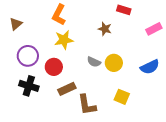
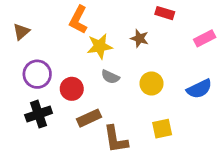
yellow star: (64, 40) -> (100, 46), moved
gray semicircle: (94, 62) -> (110, 77), moved
black cross: (29, 86) -> (39, 114), turned -36
yellow square: (122, 97) -> (162, 129), turned -35

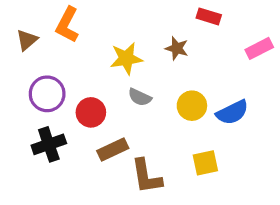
orange L-shape: (78, 20) -> (67, 25), moved
blue semicircle: (199, 89) -> (232, 112), moved

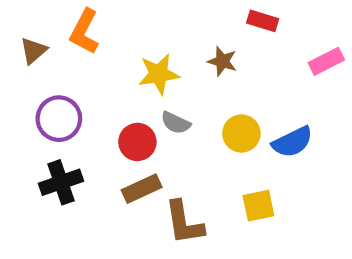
red circle: (91, 112) -> (137, 142), moved

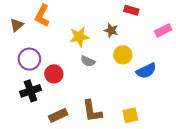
yellow circle: (241, 133) -> (123, 55), moved
red circle: (137, 142) -> (54, 74), moved
brown rectangle: (142, 189) -> (58, 115), moved
yellow square: (258, 206) -> (130, 115), moved

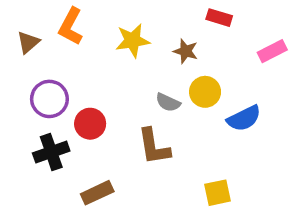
yellow star: (79, 37) -> (133, 41), moved
gray semicircle: (88, 61) -> (168, 102), moved
brown L-shape: (92, 111) -> (154, 147), moved

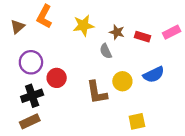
red rectangle: (219, 18) -> (143, 37), moved
yellow circle: (205, 92) -> (122, 81), moved
gray semicircle: (168, 102) -> (106, 51), moved, turned 40
brown rectangle: (97, 193) -> (30, 121), moved

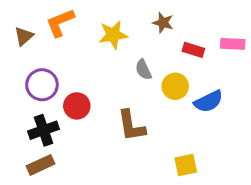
orange L-shape: (44, 17) -> (60, 23), turned 40
brown star: (117, 32) -> (163, 23), moved
pink rectangle: (172, 32) -> (233, 44), turned 30
yellow circle: (122, 81) -> (175, 86), moved

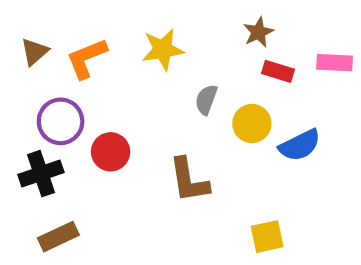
orange L-shape: (60, 23) -> (87, 58), moved
brown star: (163, 23) -> (258, 32), moved, turned 30
gray semicircle: (143, 70) -> (206, 100), turned 45
black cross: (43, 130) -> (41, 174), moved

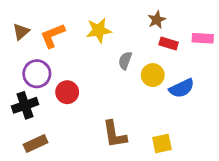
brown L-shape: (189, 180) -> (115, 134), moved

